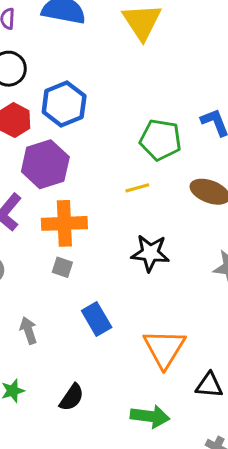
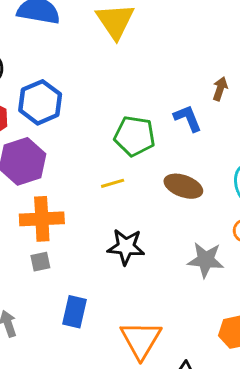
gray square: (62, 267) -> (40, 262), turned -30
blue rectangle: (97, 319) -> (74, 312), turned 44

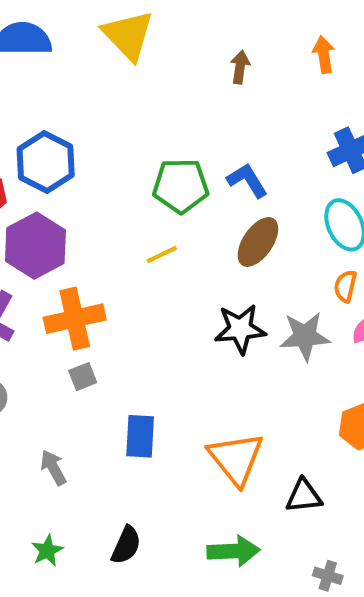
brown arrow: (220, 89) -> (240, 67), moved
blue L-shape: (188, 118) -> (247, 180), moved
brown ellipse: (183, 186) -> (258, 242), turned -66
black star: (126, 247) -> (240, 329), moved

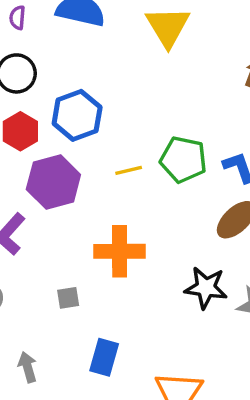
yellow line: (162, 254) -> (129, 170), moved
orange cross: (75, 319) -> (120, 251), moved

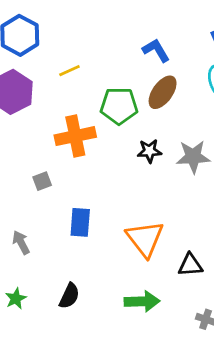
green pentagon: (183, 160) -> (119, 106), moved
black star: (206, 288) -> (149, 151), size x0.7

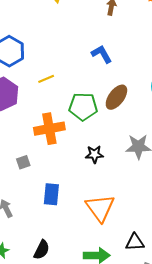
blue L-shape: (156, 50) -> (102, 54), moved
black star: (149, 151) -> (94, 154), moved
black triangle: (190, 265) -> (135, 242), moved

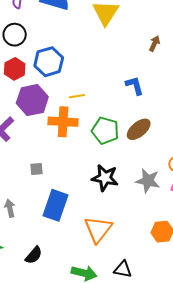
orange cross: (49, 129) -> (63, 122), moved
black star: (94, 154) -> (105, 178), size x1.5
blue rectangle: (51, 194) -> (56, 205), size x1.4

